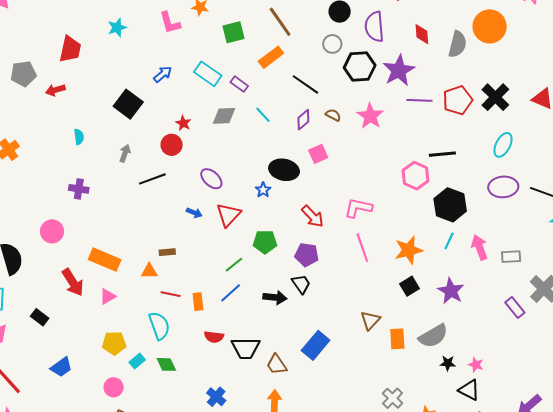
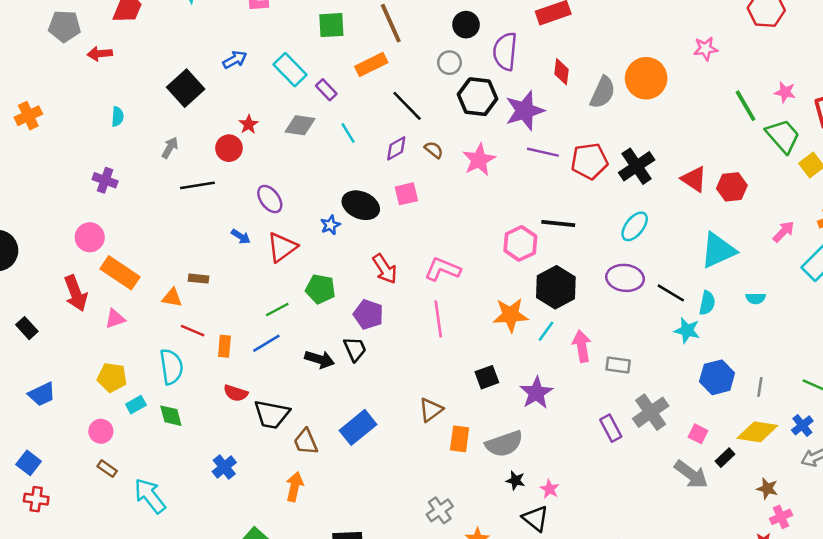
pink circle: (52, 231) -> (90, 237), moved
orange star: (409, 250) -> (511, 315), moved

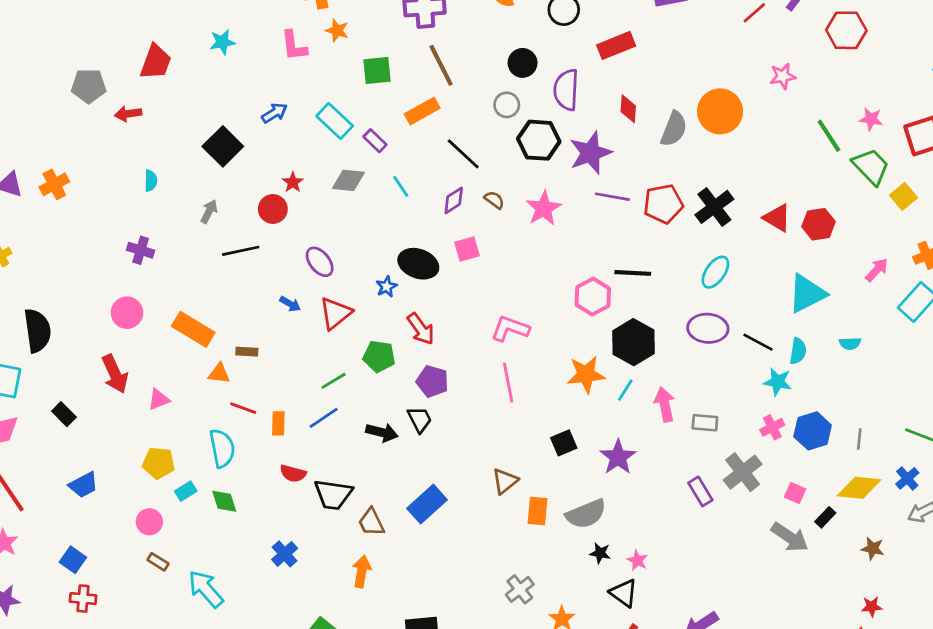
red arrow: (385, 269) -> (421, 329), moved
orange rectangle: (120, 273) -> (193, 329), moved
pink cross: (781, 517) -> (772, 427), moved

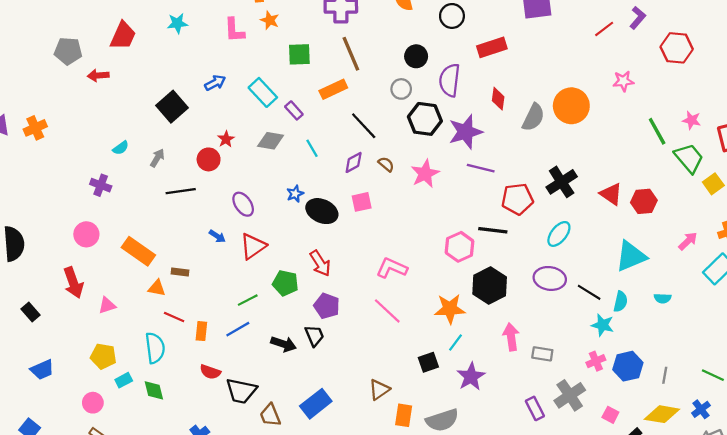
cyan semicircle: (151, 181) -> (121, 148), moved, turned 49
red pentagon: (663, 204) -> (517, 199), moved
blue star: (387, 287) -> (295, 194), moved
pink line: (508, 383) -> (387, 311), turned -40
cyan line: (625, 390) -> (456, 342), moved

